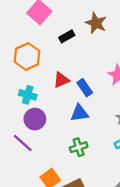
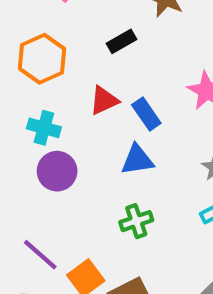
black rectangle: (67, 36) -> (122, 41), moved
purple line: (23, 143) -> (40, 255), moved

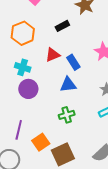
purple line: (40, 255) -> (19, 130), turned 60

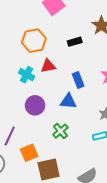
red triangle: (53, 55) -> (48, 66), moved
purple circle: (28, 89) -> (35, 105), moved
green cross: (67, 115) -> (60, 131), turned -35

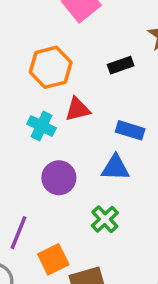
blue rectangle: (78, 80) -> (130, 130), turned -49

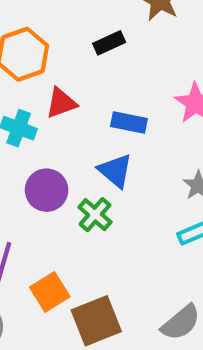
blue triangle: (115, 168) -> (115, 171), turned 44
green cross: (105, 219) -> (95, 215), moved

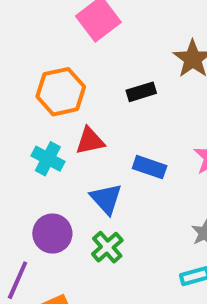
blue triangle: (115, 171) -> (106, 199), moved
purple circle: (47, 190) -> (52, 234), moved

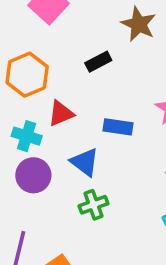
purple circle: (52, 234) -> (33, 175), moved
green cross: (107, 247) -> (94, 205), turned 32

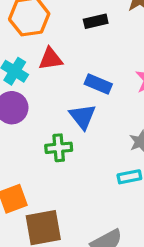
blue triangle: (85, 162) -> (83, 117), moved

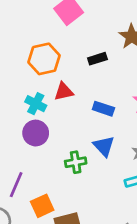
blue triangle: (83, 117) -> (104, 146), moved

